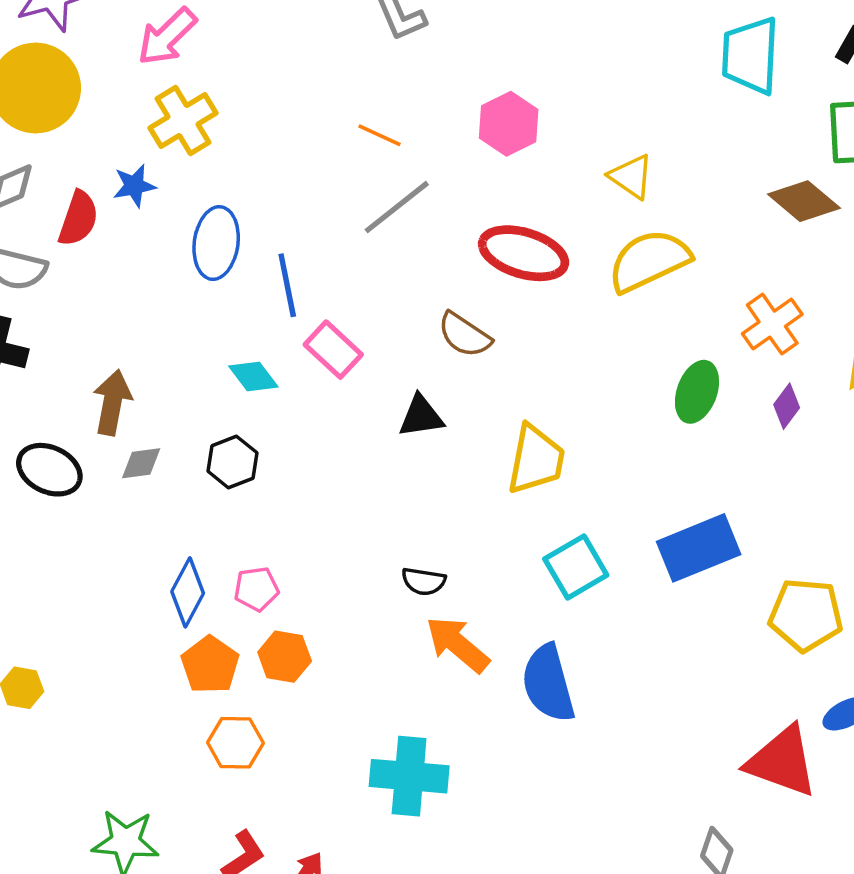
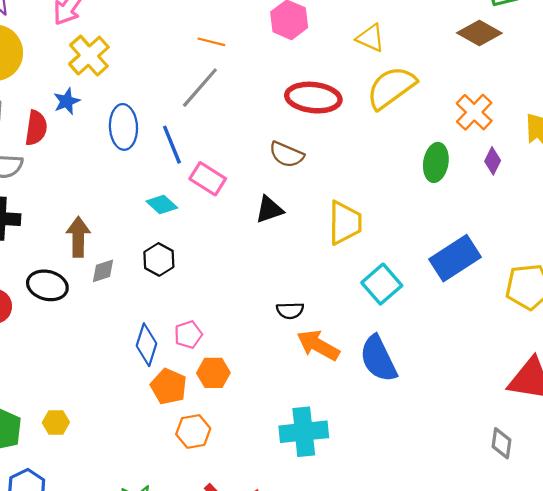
gray line: (397, 207) -> (200, 88), moved

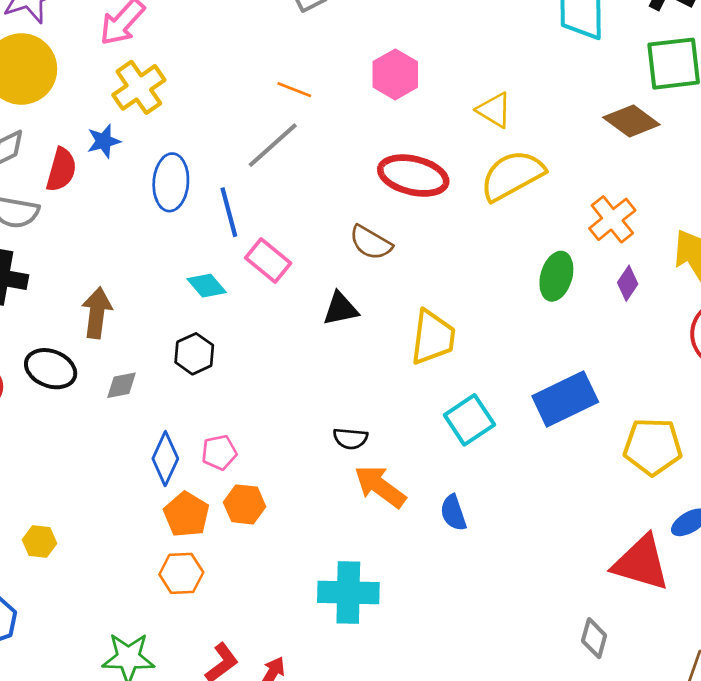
gray diamond: (103, 271) -> (121, 385), moved
blue semicircle: (378, 359) -> (453, 513), size x0.6
orange hexagon: (193, 431) -> (181, 573), moved

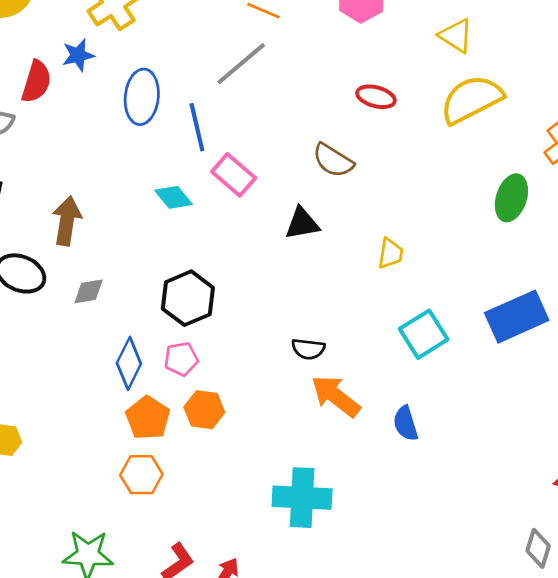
red ellipse: (413, 176) -> (376, 97), size x0.6
yellow trapezoid: (433, 337) -> (391, 253), size x0.6
black hexagon: (194, 354) -> (188, 298), moved, size x1.4

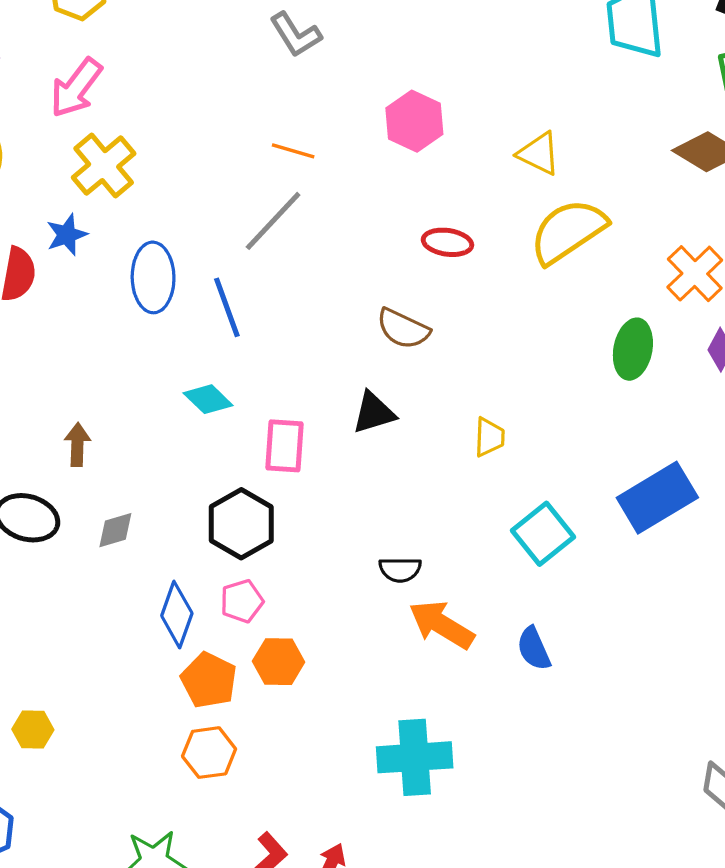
pink rectangle: (234, 175) -> (284, 446), moved, turned 60
brown arrow: (67, 221) -> (77, 445), size x0.7

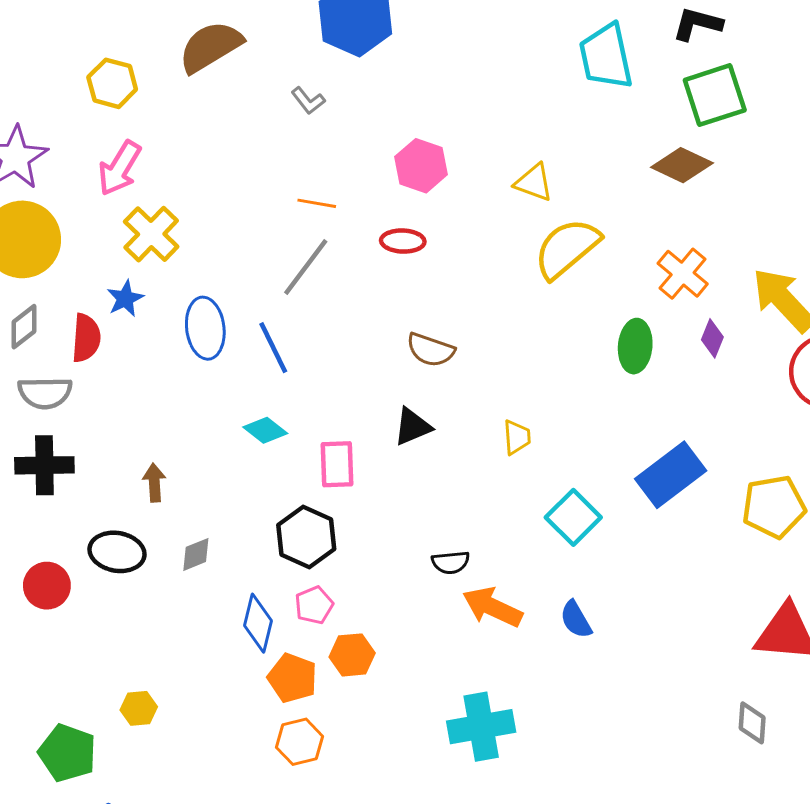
gray L-shape: (296, 35) -> (308, 101), size x0.7
red ellipse: (447, 242) -> (403, 241), moved
yellow hexagon: (33, 730) -> (139, 708), moved

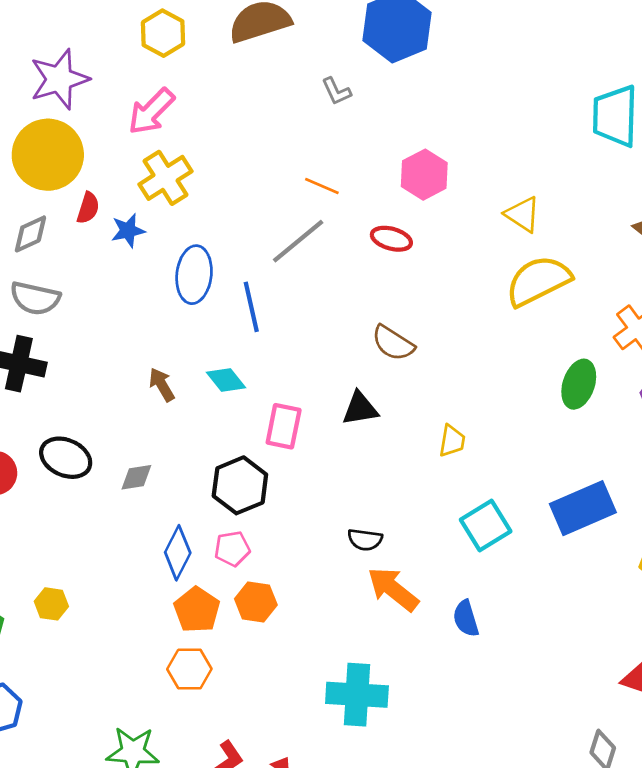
red semicircle: (86, 338) -> (88, 208), moved, size x0.7
brown arrow: (154, 483) -> (162, 385), moved, turned -40

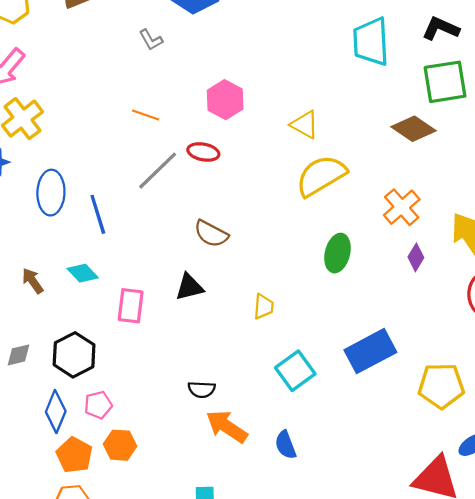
gray line: (298, 241) -> (158, 171), moved
green ellipse: (579, 384) -> (338, 253), moved
black hexagon: (240, 485) -> (74, 355), moved

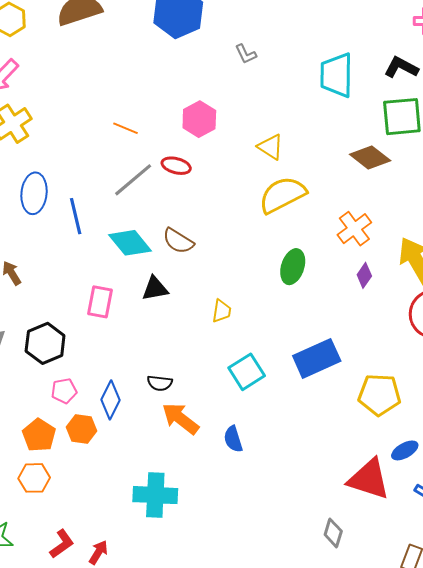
gray L-shape: (151, 40) -> (246, 54), moved
cyan diamond: (83, 273) -> (130, 243), moved, size x1.5
blue diamond: (56, 412) -> (110, 400), moved

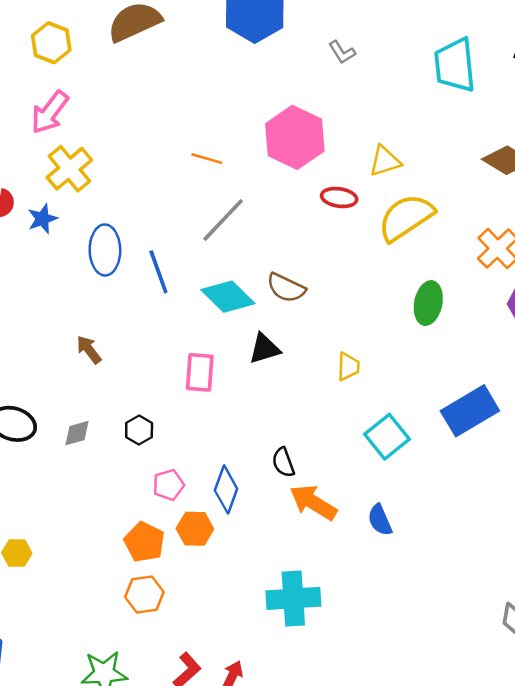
pink hexagon: (199, 119) -> (295, 137), size x1.4
yellow triangle: (271, 147) -> (385, 161), turned -44
red ellipse: (176, 166) -> (339, 197), moved
black hexagon: (45, 343) -> (139, 430), size x0.6
black semicircle: (160, 383) -> (283, 462), turned 70

